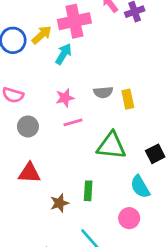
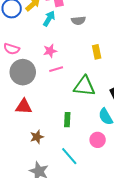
gray semicircle: (103, 92) -> (78, 21), moved
gray circle: (28, 126) -> (23, 72), size x1.6
brown star: (59, 203) -> (37, 137), moved

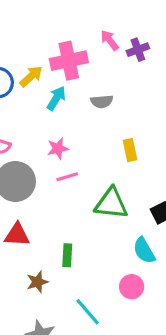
green rectangle: (67, 120) -> (67, 255), moved

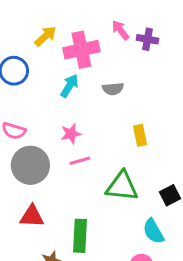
purple cross: (138, 50) -> (147, 39), turned 30
yellow arrow: (31, 76) -> (45, 36), moved
green rectangle: (67, 255) -> (80, 236), size x1.5

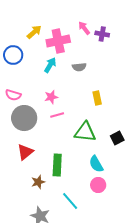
red triangle: (32, 216) -> (25, 152), turned -42
cyan semicircle: (153, 231) -> (96, 164), moved

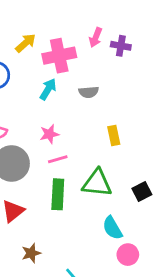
pink arrow: (84, 28) -> (96, 37), turned -120
green rectangle: (57, 165) -> (58, 194), moved
pink circle: (98, 185) -> (128, 255), moved

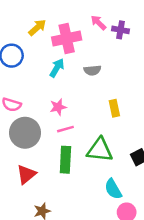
pink arrow: (96, 37) -> (98, 23), turned 112

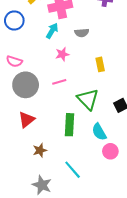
pink star: (58, 107) -> (62, 54), moved
green triangle: (100, 150) -> (88, 99), turned 40
green rectangle: (65, 160) -> (69, 125), moved

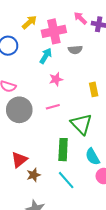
gray semicircle: (82, 33) -> (75, 50), moved
red triangle: (27, 120) -> (19, 160), moved
cyan line: (73, 170) -> (66, 180), moved

